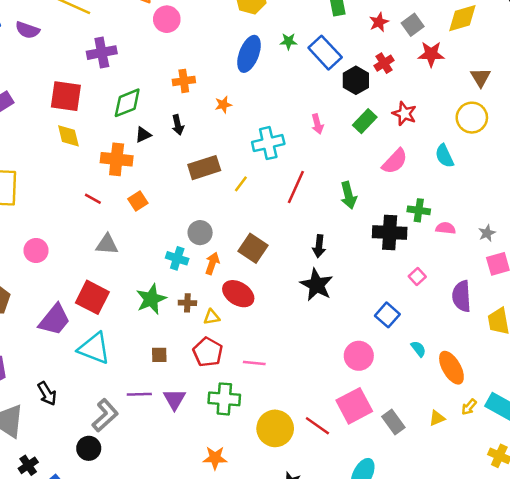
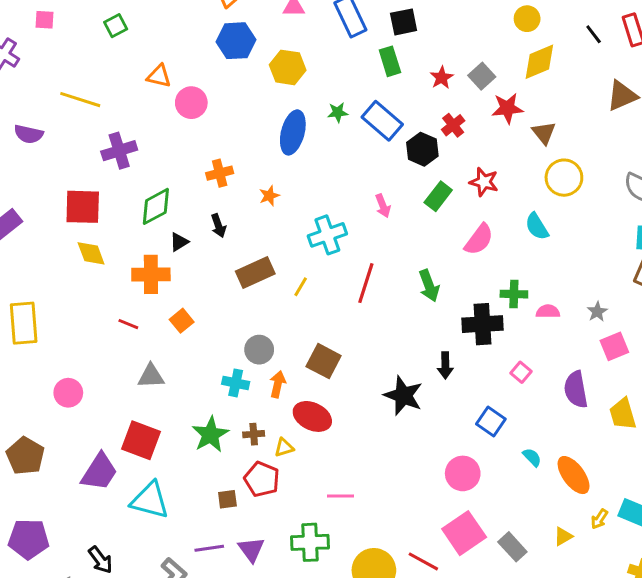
brown triangle: (481, 77) -> (544, 133), moved
black arrow: (319, 246) -> (445, 365), moved
red pentagon: (208, 352) -> (262, 479), moved

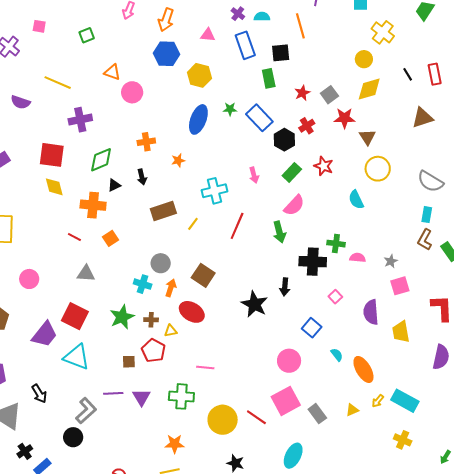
pink semicircle: (479, 239) -> (294, 205), moved

